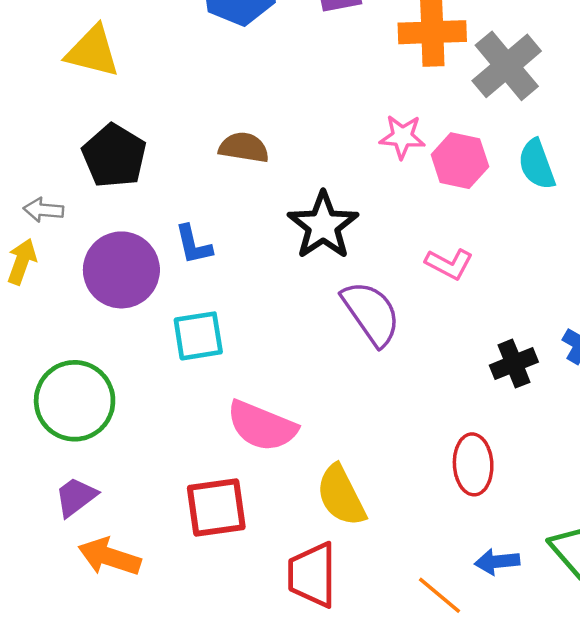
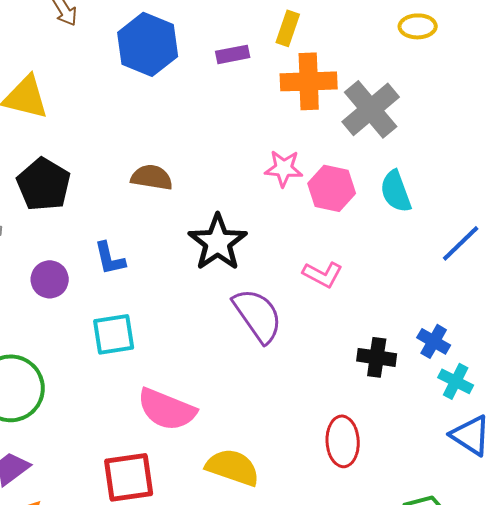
purple circle: (121, 270) -> (50, 279), size x0.6
black cross: (514, 364) -> (377, 357), turned 30
yellow semicircle: (341, 496) -> (233, 467), turned 136

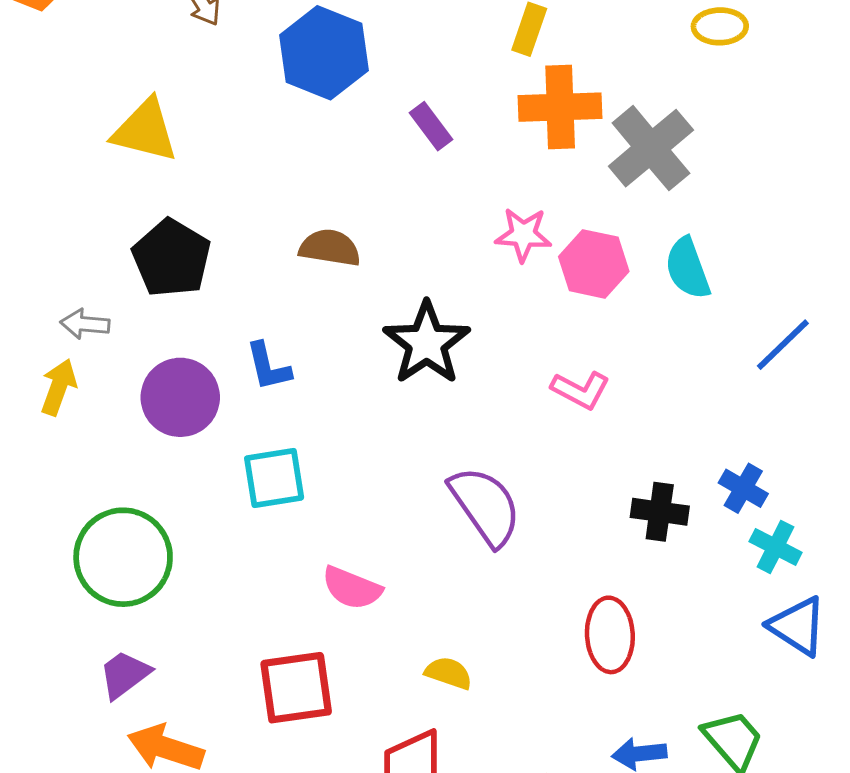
purple rectangle: (233, 54) -> (431, 126), moved, turned 64
purple circle: (50, 279) -> (180, 397), size x1.4
purple semicircle: (258, 315) -> (485, 506), moved
pink semicircle: (167, 409) -> (352, 588), size x0.7
yellow semicircle: (233, 467) -> (449, 673), size x0.6

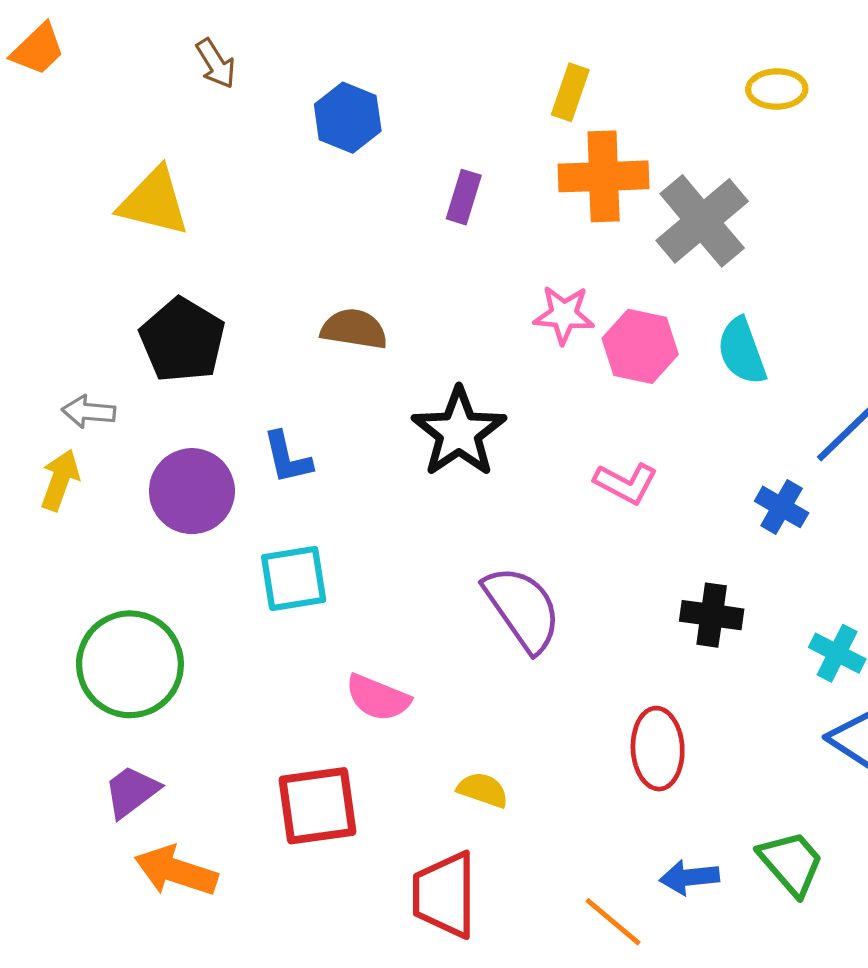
blue hexagon: (324, 53) -> (348, 118), size x0.7
purple rectangle: (431, 126) -> (464, 197), turned 54
blue cross: (743, 488) -> (782, 507), moved

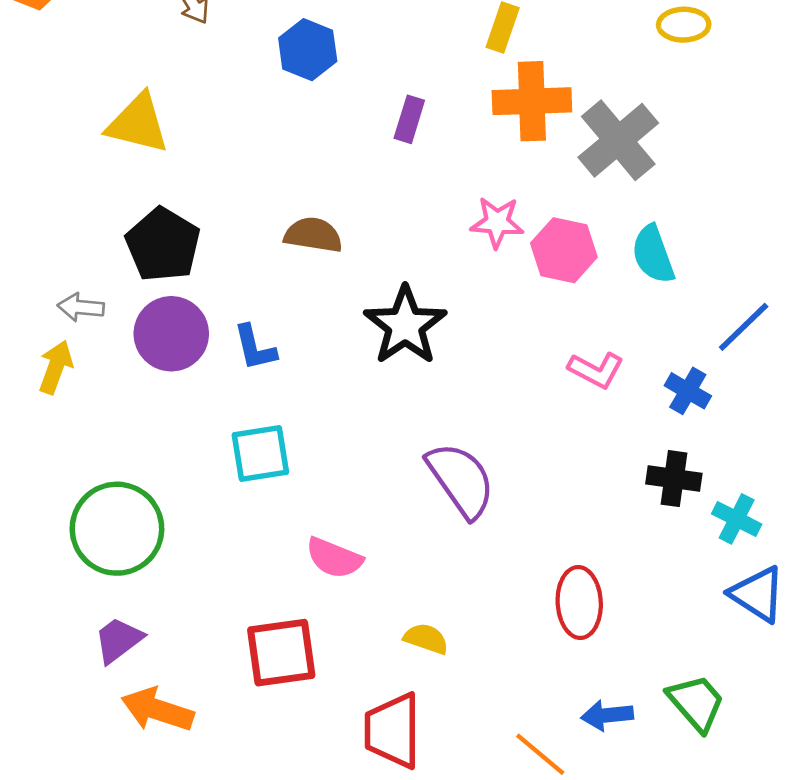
pink L-shape: (626, 483) -> (596, 370), moved
purple circle: (192, 491) -> (171, 334), moved
black cross: (712, 615) -> (674, 479), moved

